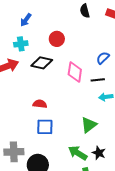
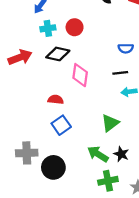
cyan cross: (21, 44) -> (48, 28), moved
blue semicircle: (103, 58) -> (126, 48), turned -136
pink diamond: (75, 72) -> (80, 75), moved
blue square: (45, 127) -> (61, 125), turned -36

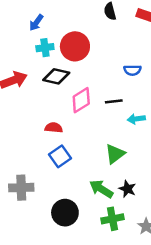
red circle: (75, 27) -> (75, 46), size x1.5
black line: (120, 73) -> (114, 101), moved
pink diamond: (80, 75) -> (81, 100), turned 50
black circle: (53, 167) -> (65, 213), moved

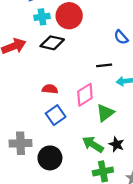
blue semicircle: (132, 70) -> (121, 37), turned 49
pink diamond: (81, 100) -> (85, 95), moved
black circle: (65, 213) -> (50, 158), moved

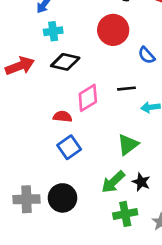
red circle: (69, 16) -> (113, 30), moved
pink diamond: (85, 95) -> (88, 98), moved
gray cross: (21, 143) -> (26, 199), moved
green arrow: (93, 144) -> (113, 182), turned -75

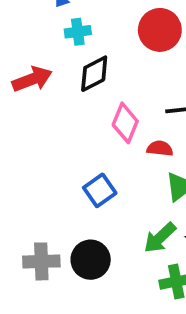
black diamond: (65, 62) -> (94, 74), turned -40
pink diamond: (88, 98) -> (125, 123), turned -36
red semicircle: (62, 117) -> (160, 148), moved

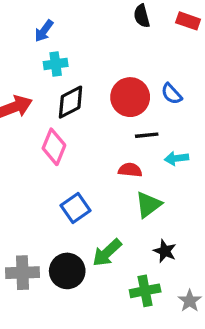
red circle: (160, 30) -> (130, 97), moved
pink diamond: (125, 123) -> (54, 147), moved
green arrow: (160, 238) -> (107, 253), moved

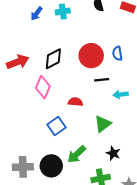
cyan cross: (56, 64) -> (63, 11), moved
blue semicircle: (172, 94) -> (117, 54), turned 32
red semicircle: (130, 170) -> (75, 102), moved

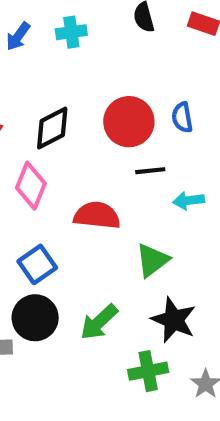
red semicircle: (75, 102) -> (97, 215), size x1.5
blue square: (57, 126) -> (37, 264), moved
black star: (113, 153) -> (174, 320), size x1.5
black circle: (51, 166) -> (35, 318), moved

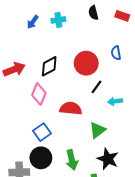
blue semicircle: (182, 117) -> (116, 53), moved
black line: (150, 171) -> (96, 87), turned -48
green arrow: (99, 322) -> (72, 160), turned -60

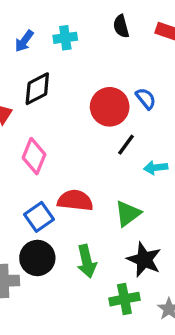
blue semicircle: (116, 53) -> (146, 99), moved, turned 152
black diamond: (49, 66) -> (37, 89), moved
red semicircle: (71, 108) -> (75, 200), moved

